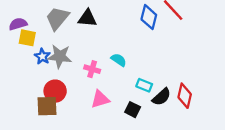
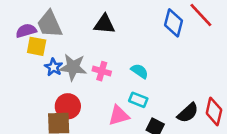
gray trapezoid: (57, 18) -> (50, 24), moved, turned -64
pink cross: (92, 69) -> (102, 71), moved
cyan rectangle: (144, 85) -> (138, 100), moved

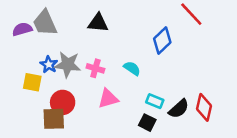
blue diamond: (173, 23) -> (162, 41), moved, turned 32
yellow square: (37, 46) -> (32, 82), moved
cyan rectangle: (138, 100) -> (155, 101), moved
pink triangle: (119, 115) -> (108, 99), moved

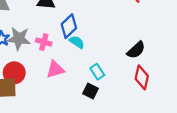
blue diamond: (162, 41) -> (69, 26), moved
cyan rectangle: (155, 101) -> (97, 72), turned 35
black semicircle: (179, 109) -> (136, 50), moved

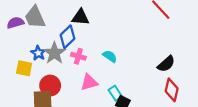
blue diamond: (69, 26) -> (67, 37), moved
gray star: (19, 39) -> (54, 53), turned 30
cyan rectangle: (97, 72) -> (115, 93), moved

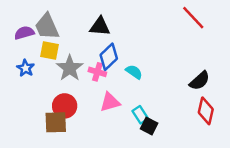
blue diamond: (67, 37) -> (109, 57), moved
blue star: (38, 53) -> (26, 68), moved
yellow square: (24, 68) -> (49, 50), moved

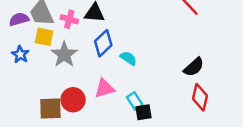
pink cross: (97, 72) -> (69, 19), moved
red circle: (65, 106) -> (73, 100), moved
black square: (149, 126) -> (143, 112), turned -36

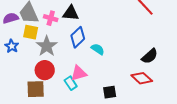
red diamond: (200, 97) -> (142, 78), moved, turned -60
red circle: (73, 100) -> (45, 70), moved
cyan rectangle: (135, 101) -> (71, 83), moved

